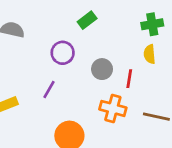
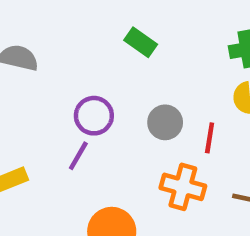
green rectangle: (87, 20) -> (141, 42), turned 72
purple circle: (63, 53) -> (94, 116), moved

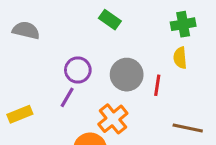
gray circle: (165, 122) -> (127, 75), size x1.4
orange cross: (183, 187) -> (113, 119), moved, turned 36

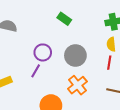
red line: (157, 85) -> (109, 63), moved
orange cross: (113, 119) -> (77, 85), moved

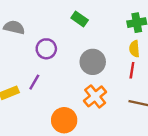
purple circle: (43, 52) -> (46, 49), moved
purple line: (36, 71) -> (34, 82), moved

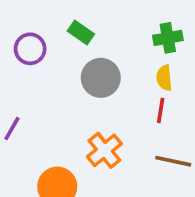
purple circle: (46, 49) -> (30, 49), moved
gray circle: (93, 62) -> (101, 78), moved

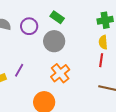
gray circle: (101, 78) -> (54, 41), moved
orange cross: (104, 150) -> (60, 73), moved

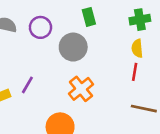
green rectangle: (57, 17) -> (89, 17), moved, turned 40

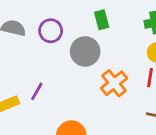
orange cross: (81, 89) -> (114, 83), moved

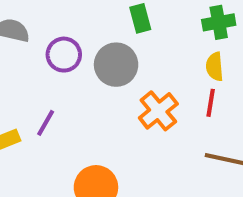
purple circle: (51, 31) -> (64, 55), moved

